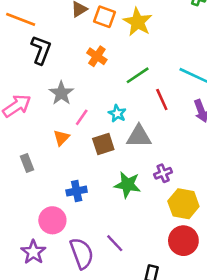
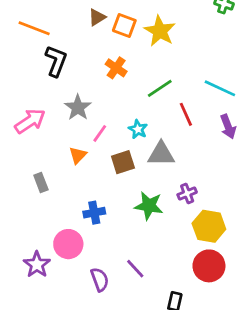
purple star: (33, 252) -> (37, 265), moved
purple semicircle: (82, 253) -> (100, 280), size x0.7

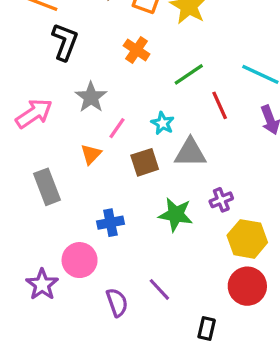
gray rectangle: (41, 183) -> (47, 187), size x1.5

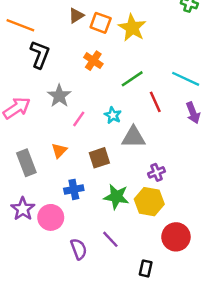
orange triangle: (91, 154) -> (59, 151), moved
brown square: (145, 162) -> (99, 158), moved
green star: (176, 214) -> (116, 197), moved
yellow hexagon: (247, 239) -> (149, 202), moved
purple star: (42, 285) -> (23, 209), moved

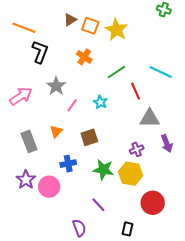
purple arrow: (193, 113) -> (167, 143), moved
gray triangle: (133, 137) -> (150, 118), moved
purple semicircle: (79, 249) -> (79, 228), moved

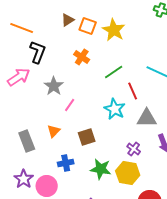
pink arrow: (21, 96) -> (19, 77), moved
cyan star: (100, 102) -> (115, 109), moved, size x1.5
purple cross: (137, 149) -> (134, 149), turned -32

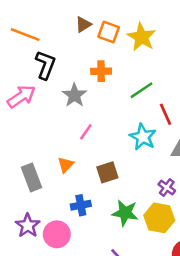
orange cross: (82, 57) -> (101, 71), turned -35
gray star: (54, 86) -> (74, 95), moved

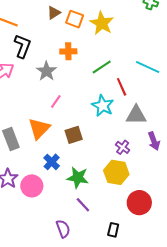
orange triangle: (66, 165) -> (39, 129), size x1.6
blue cross: (81, 205) -> (52, 162), turned -35
green star: (125, 213) -> (78, 178), moved

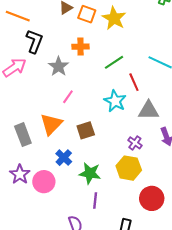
purple line: (83, 205) -> (95, 201), turned 49

